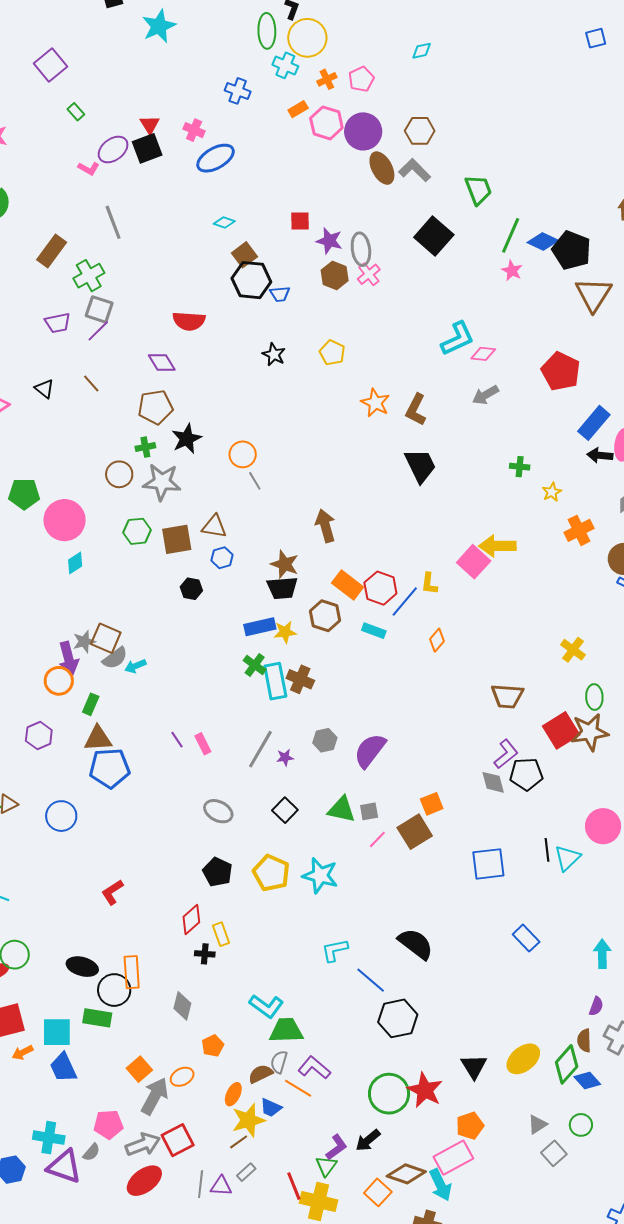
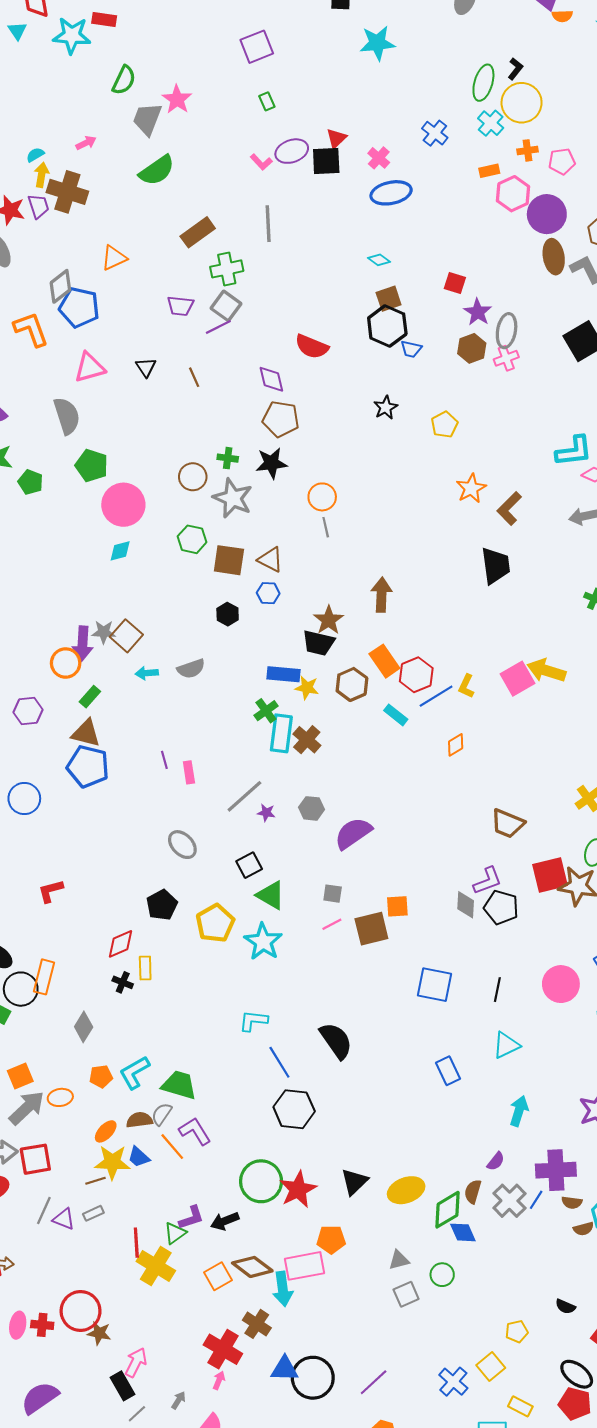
brown pentagon: (155, 407) -> (281, 419), moved
gray semicircle: (115, 658) -> (191, 669), moved
green triangle: (341, 810) -> (271, 895), moved
cyan triangle: (567, 858) -> (506, 1045), moved
cyan L-shape: (266, 1006) -> (134, 1072), moved, turned 96

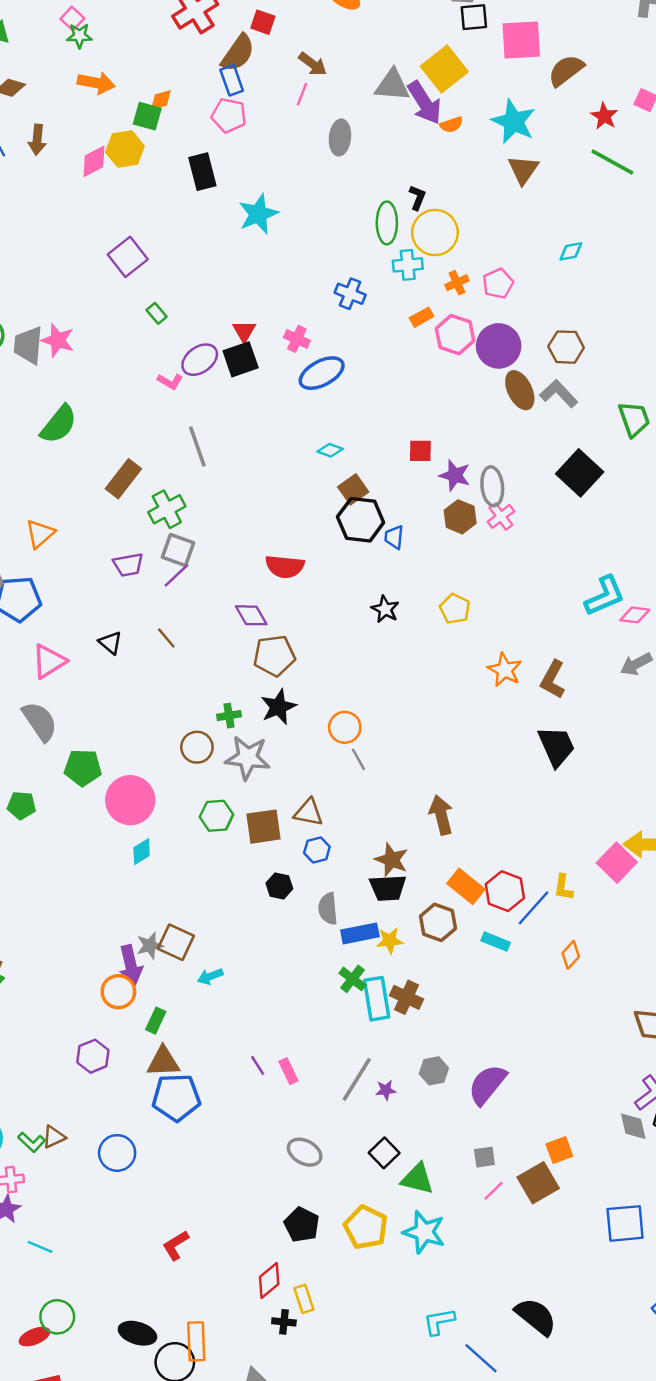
gray trapezoid: (147, 119) -> (28, 345), moved
cyan cross: (491, 123) -> (408, 265), turned -30
blue trapezoid: (411, 349) -> (394, 537), turned 100
gray semicircle: (191, 669) -> (328, 909), moved, turned 120

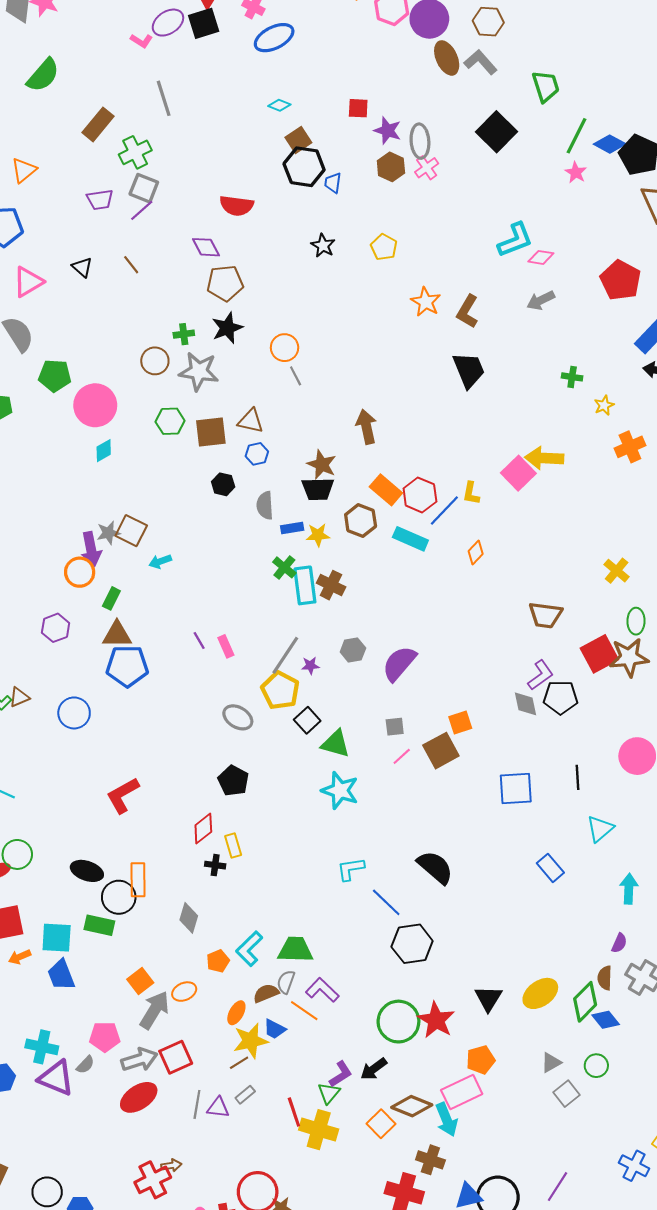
blue rectangle: (360, 933) -> (292, 528), size x0.7
cyan rectangle: (496, 942) -> (410, 539), size x1.4
yellow pentagon: (366, 1227) -> (280, 690), moved
red L-shape: (176, 1245) -> (123, 795), size x1.4

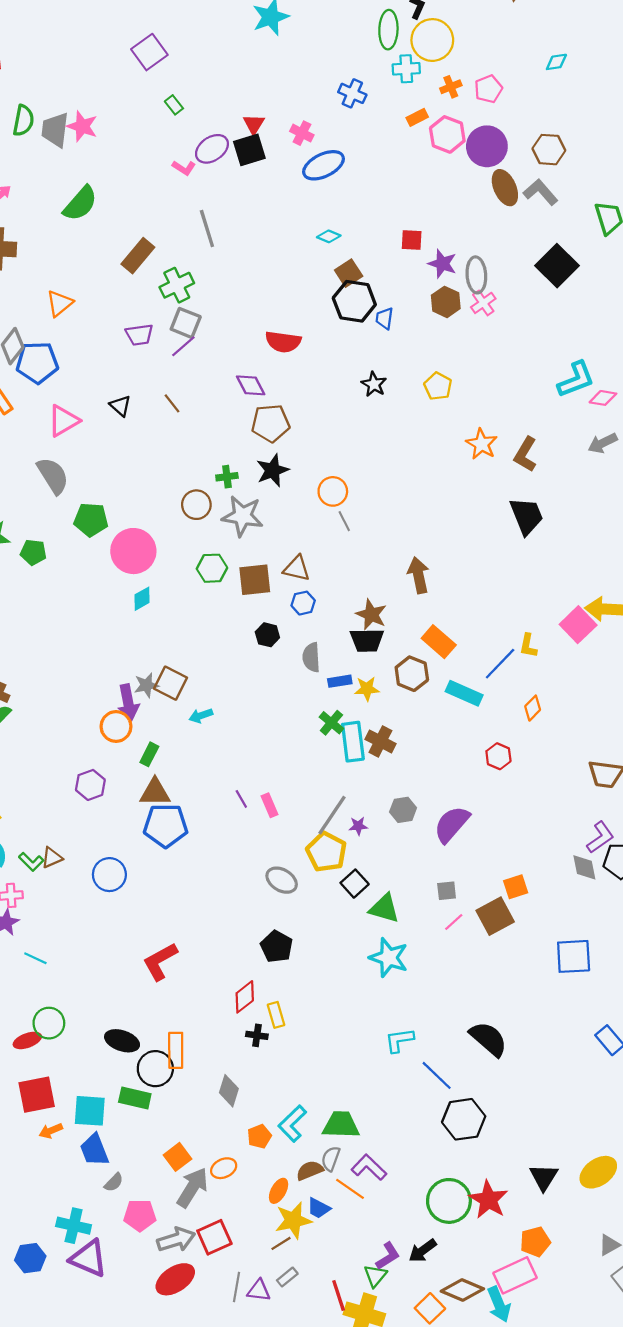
red hexagon: (420, 495) -> (498, 756), moved, size x0.7
gray semicircle: (85, 1065) -> (114, 1182), moved

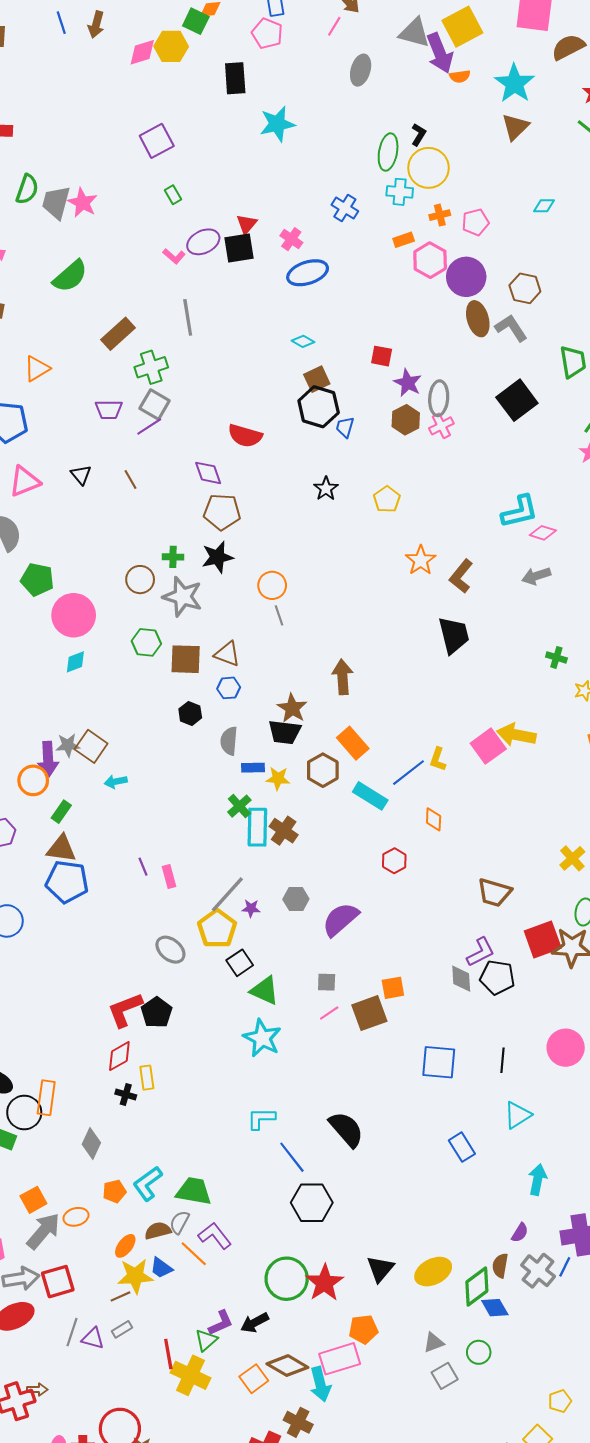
orange diamond: (533, 708) -> (434, 819), turned -50
red L-shape: (160, 961) -> (125, 1010), moved

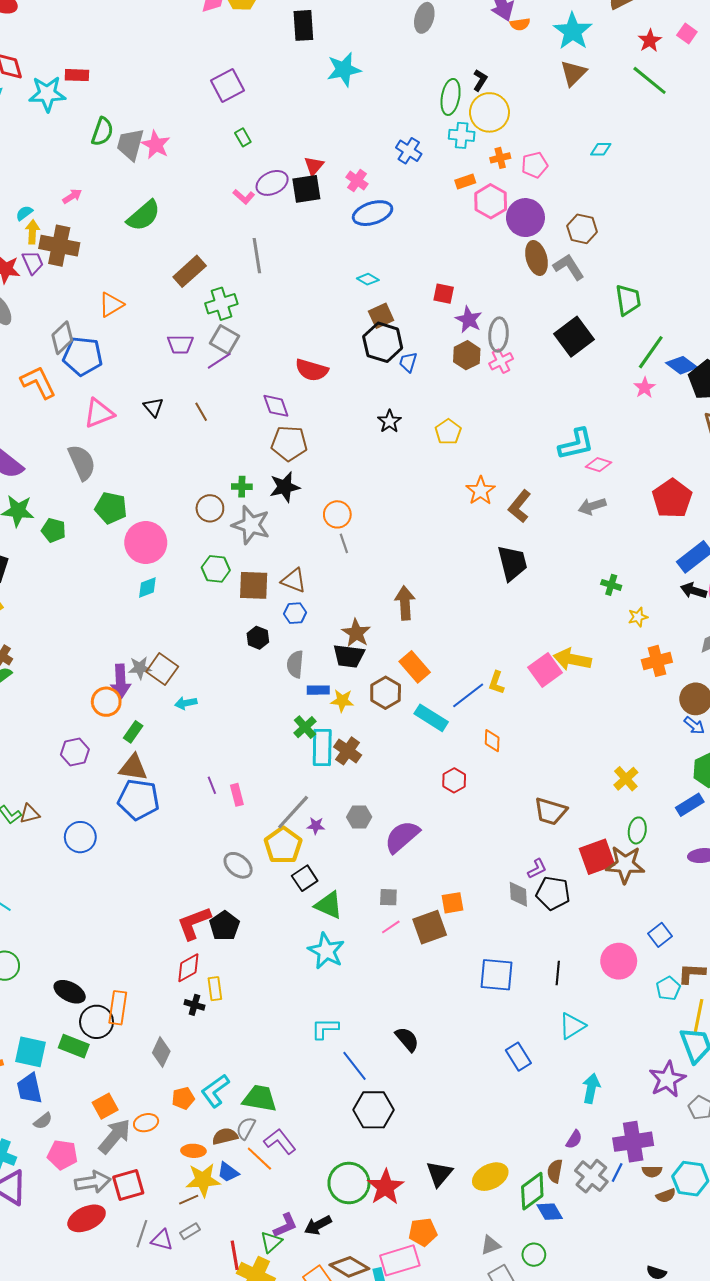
purple L-shape: (481, 952) -> (537, 869), size x0.7
black semicircle: (346, 1129) -> (407, 1039), size x0.7
orange ellipse: (125, 1246) -> (193, 1151), turned 55

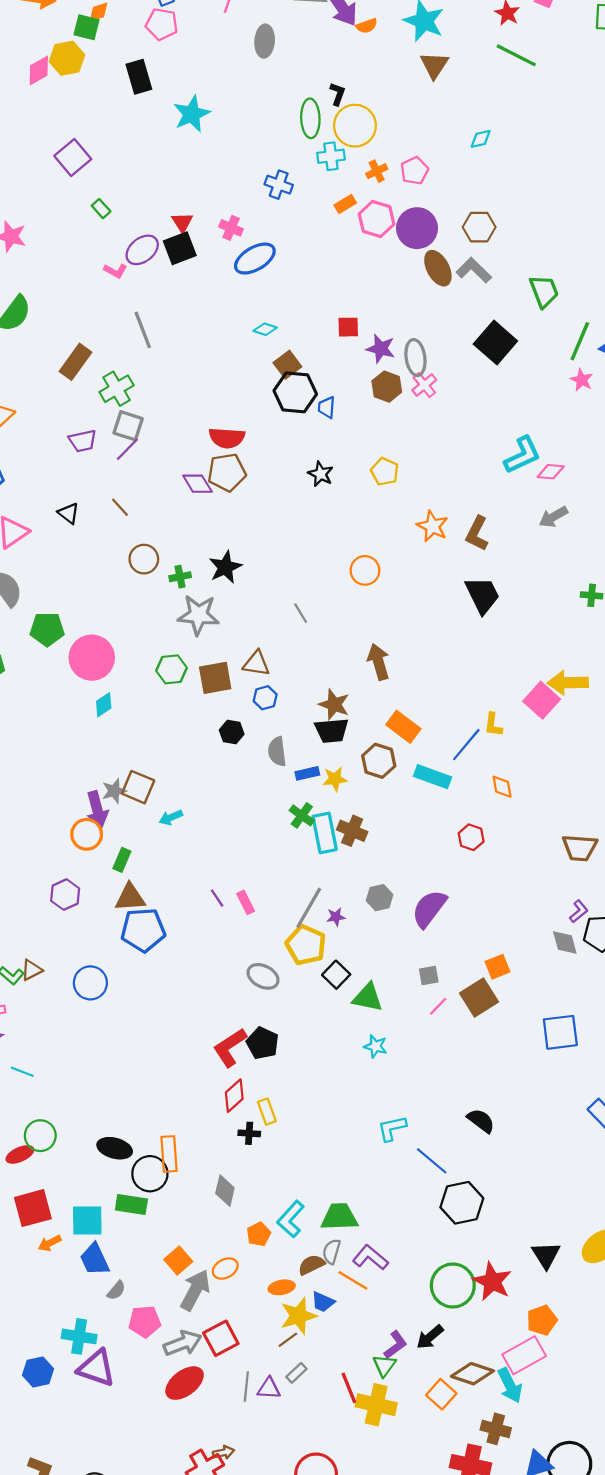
brown pentagon: (289, 443) -> (227, 472), moved
brown circle: (210, 508) -> (144, 559), moved
orange circle: (337, 514) -> (365, 570), moved
cyan star: (326, 951) -> (376, 1046), size x0.6

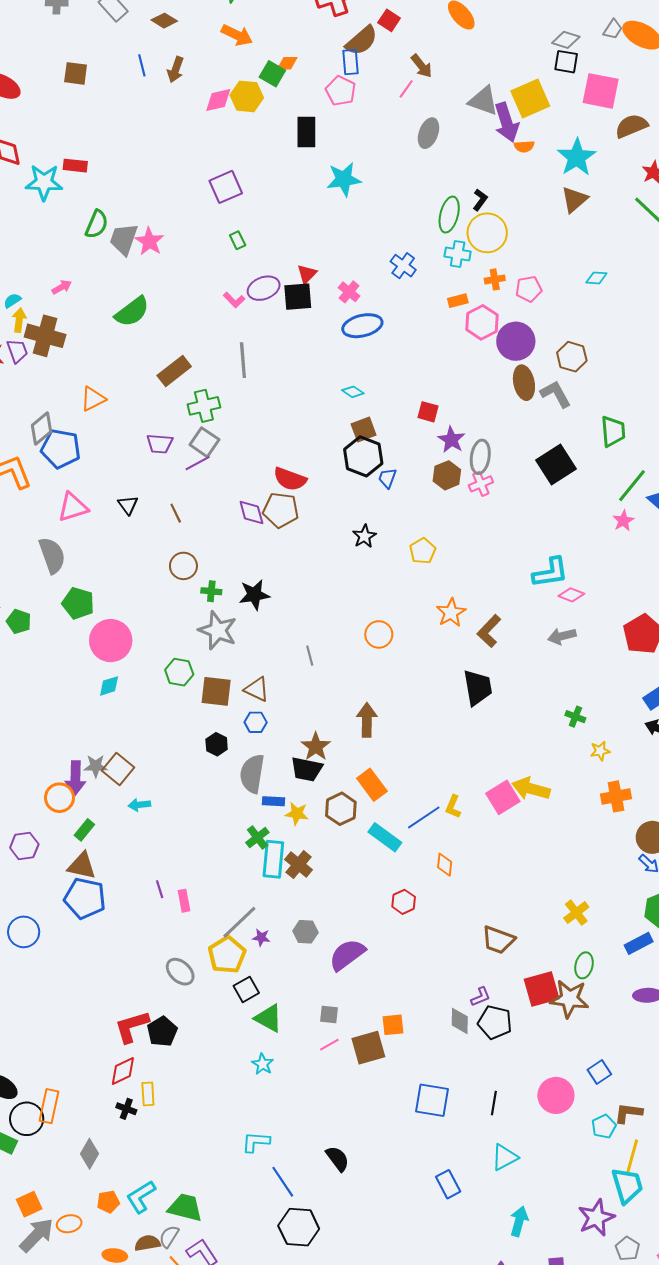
gray semicircle: (277, 751) -> (252, 774), size x1.4

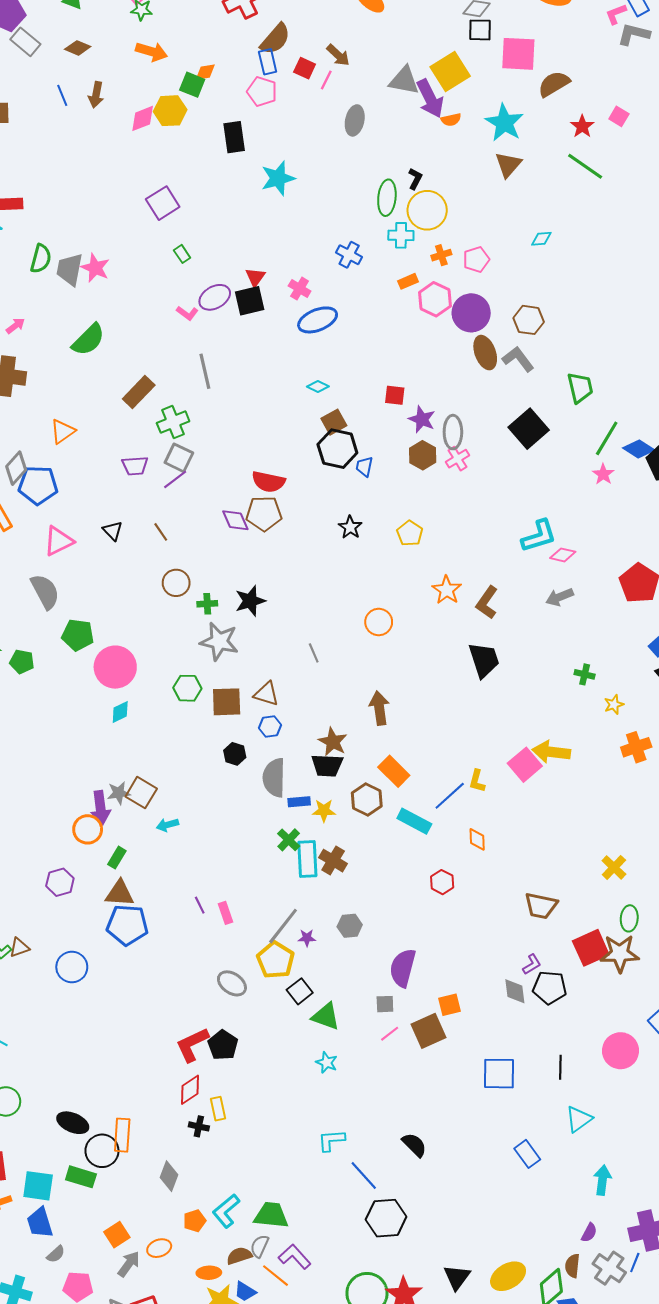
red square: (389, 20) -> (305, 68), moved
purple semicircle: (347, 955) -> (403, 968), moved, turned -30
gray arrow: (37, 1235) -> (129, 1264), size x0.7

